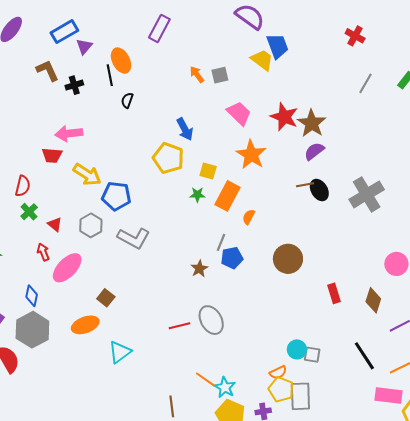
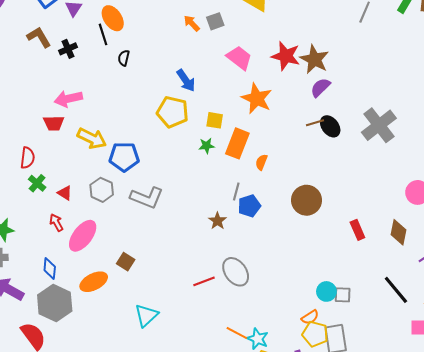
orange ellipse: (85, 325) -> (94, 282), moved

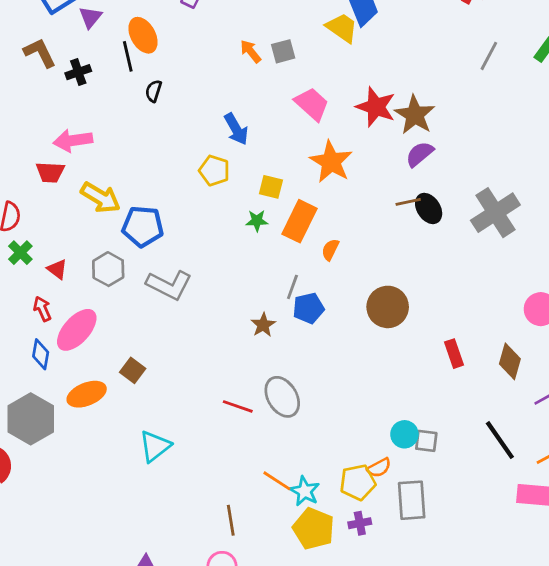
yellow pentagon: (173, 112) -> (214, 171), size x0.7
blue diamond: (50, 268) -> (41, 354), moved
red line: (204, 281) -> (238, 406), turned 35
yellow pentagon: (315, 334) -> (358, 482), moved, turned -30

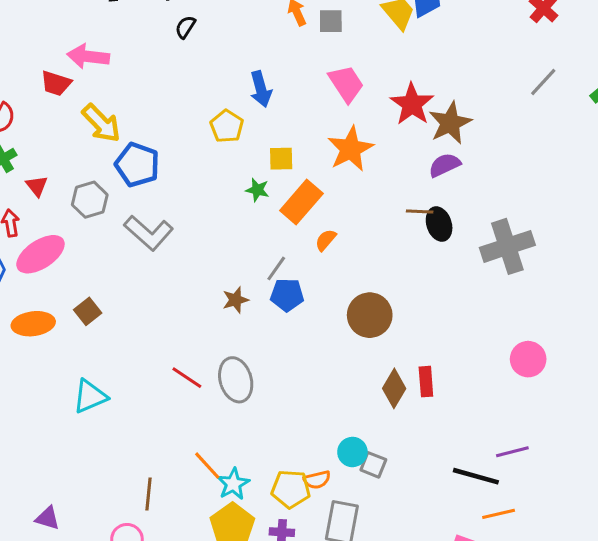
yellow square: (271, 187) -> (281, 159), turned -30
brown diamond: (510, 361) -> (394, 388), moved
black line: (500, 440) -> (476, 476), moved, turned -54

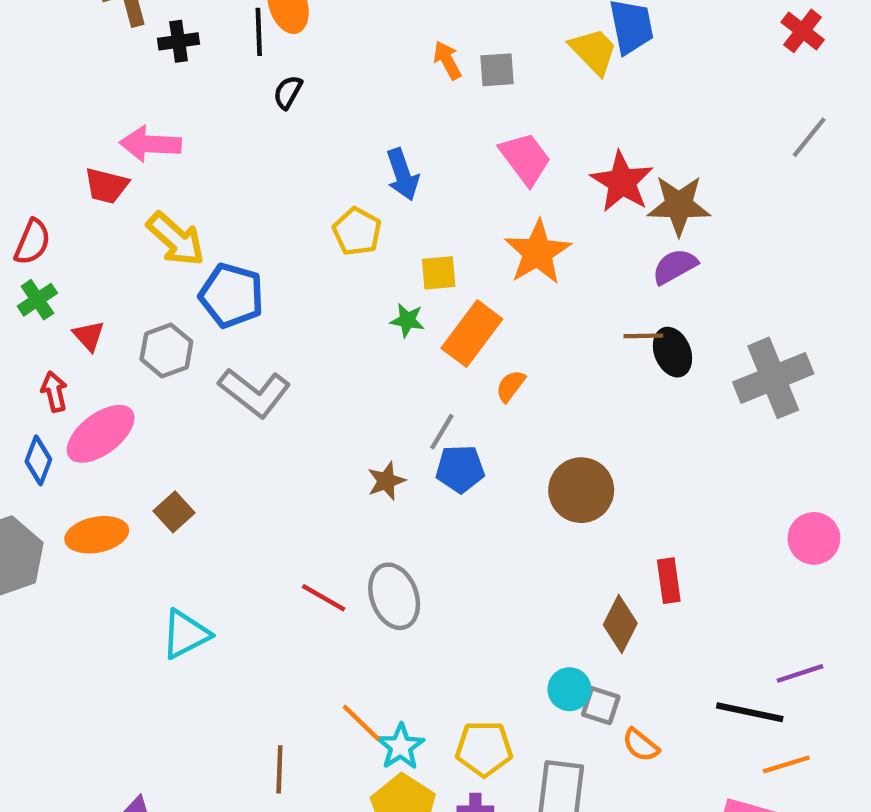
brown star: (450, 123) -> (679, 205), turned 30
brown diamond: (394, 388) -> (620, 624), moved
orange semicircle: (317, 480) -> (641, 745), moved, turned 56

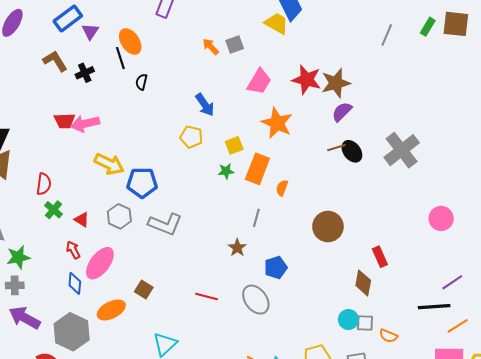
pink trapezoid: (525, 159) -> (259, 82), turned 84
red trapezoid: (106, 186) -> (64, 121), moved
blue pentagon: (460, 469) -> (276, 267), moved
red line: (324, 598) -> (207, 297), moved

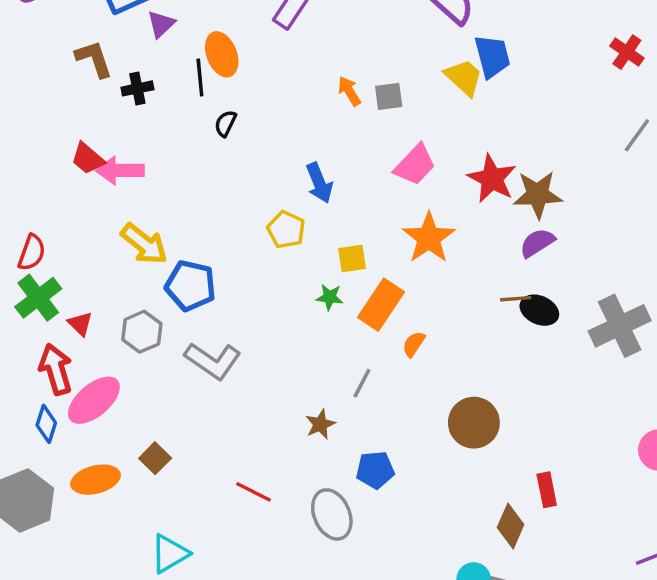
red trapezoid: (64, 121) -> (88, 159), turned 30
black ellipse: (352, 151) -> (539, 310), turned -40
green cross: (53, 210) -> (38, 298), size x1.5
red arrow: (73, 250) -> (56, 369), size x1.6

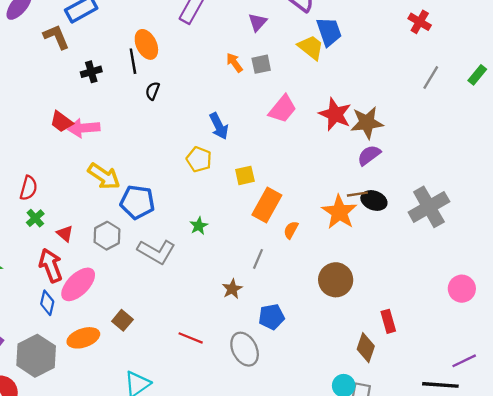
purple triangle: (161, 24) -> (258, 22), moved
brown L-shape: (94, 59) -> (56, 37), moved
orange star: (429, 238) -> (339, 212), moved
green star: (330, 297) -> (199, 226), moved, turned -30
green cross: (38, 298) -> (35, 218), size x0.6

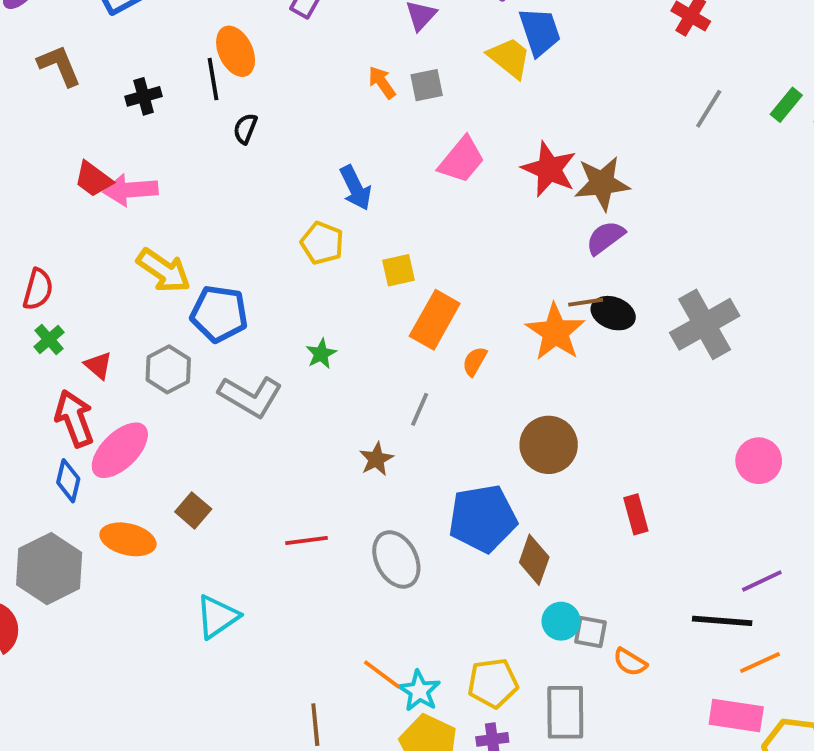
brown L-shape: (56, 37) -> (59, 66), moved
blue pentagon: (272, 317) -> (483, 518), moved, size x1.6
orange ellipse: (83, 338) -> (128, 539), turned 32
red line: (191, 338) -> (307, 540), turned -30
brown diamond: (366, 348) -> (534, 560), moved

